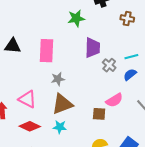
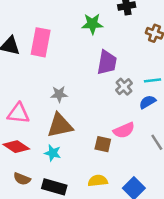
pink rectangle: (46, 51) -> (41, 42), moved
pink triangle: (27, 99) -> (18, 113), turned -30

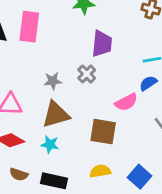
gray cross: (124, 87) -> (87, 74), moved
pink semicircle: (124, 130) -> (126, 102), moved
brown square: (103, 144) -> (103, 132), size x1.5

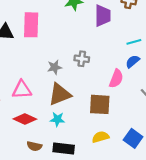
purple trapezoid: (102, 44) -> (103, 16), moved
gray cross: (87, 74) -> (82, 59), turned -32
pink semicircle: (126, 102) -> (116, 79), turned -36

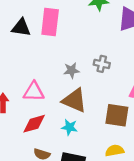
brown triangle: (60, 94) -> (74, 100), turned 40
red diamond: (25, 119) -> (34, 124), turned -45

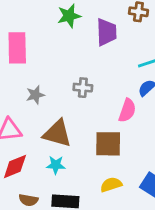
gray star: (71, 70) -> (35, 95), moved

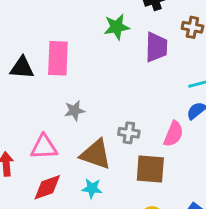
gray cross: (83, 88) -> (129, 133), moved

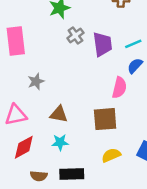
purple trapezoid: (156, 47) -> (102, 44), moved
gray cross: (129, 133) -> (75, 36), moved, turned -35
brown triangle: (96, 154) -> (59, 114), size x0.7

